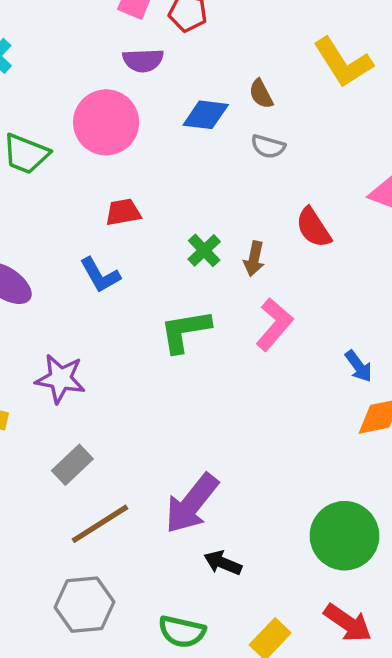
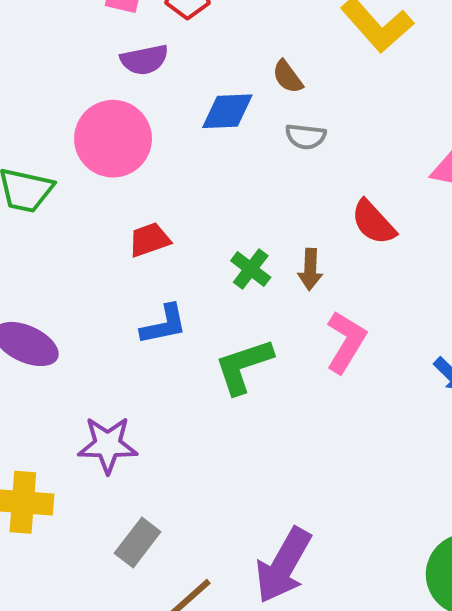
blue L-shape: (100, 275) -> (164, 325), moved, turned -63

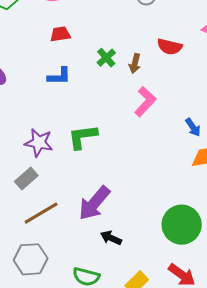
red semicircle: (373, 222) -> (170, 47), turned -45
green L-shape: (244, 366) -> (83, 137), moved
purple star: (108, 445) -> (39, 143), moved

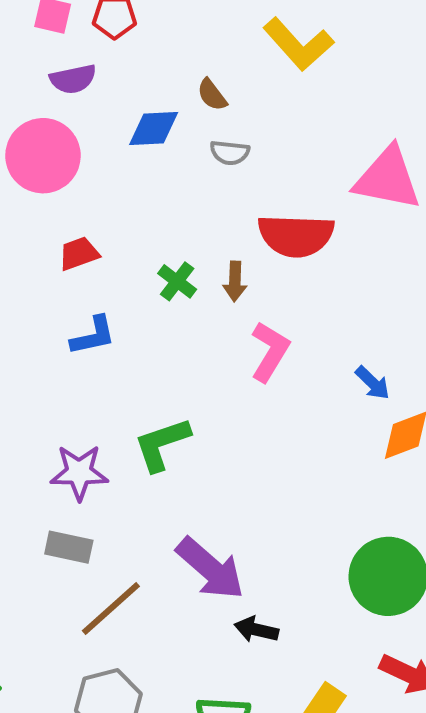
red semicircle: (170, 47) -> (296, 235), size x1.5
gray rectangle: (26, 179) -> (69, 547), turned 65
purple arrow: (94, 203) -> (210, 569), turned -78

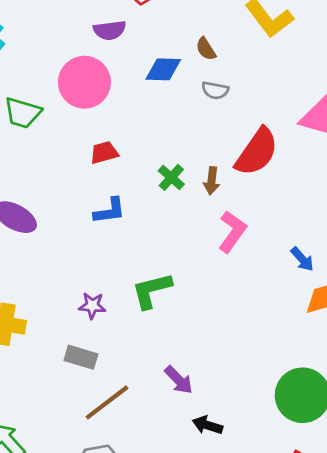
red semicircle: (296, 235) -> (257, 152), turned -62
purple star: (79, 472) -> (92, 306), size x0.7
purple arrow: (210, 569) -> (179, 380), size x0.6

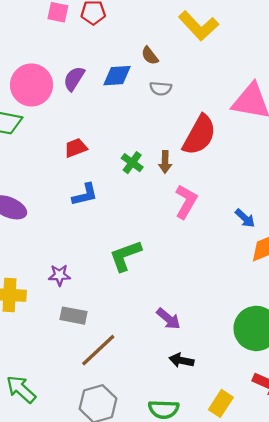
purple semicircle: (110, 30) -> (74, 79), moved, turned 135
pink circle: (84, 82) -> (32, 85), moved
purple star: (92, 306) -> (59, 275), moved
purple arrow: (179, 380) -> (168, 319), moved

